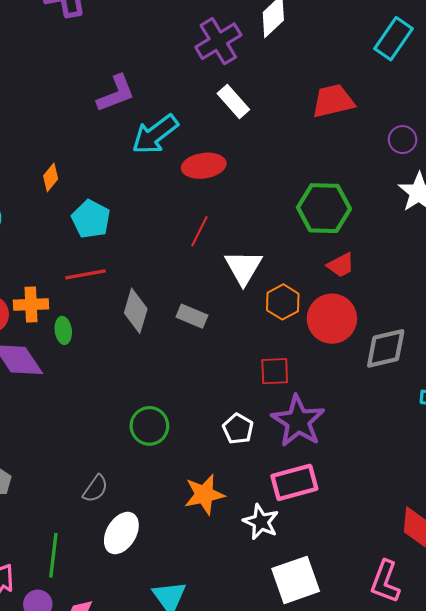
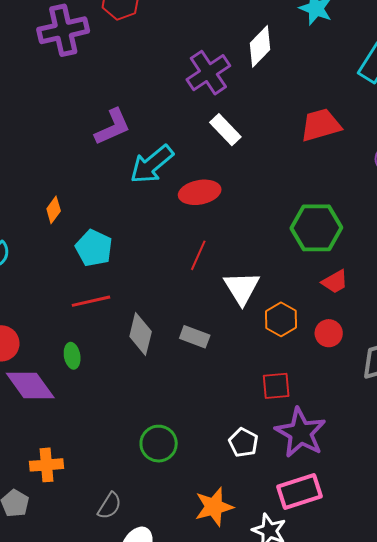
orange cross: (31, 305) -> (47, 465), moved
red circle: (332, 319) -> (329, 333), size x0.6

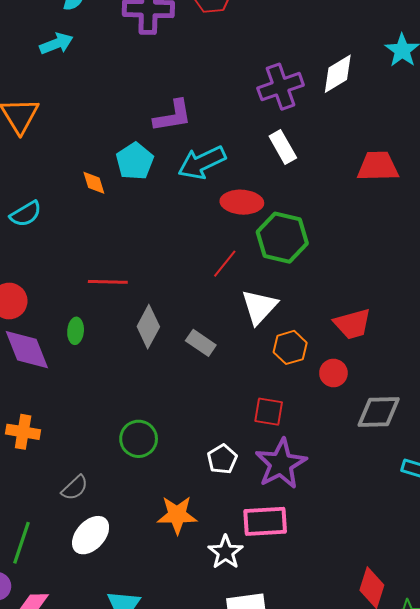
orange diamond: (54, 210) -> (94, 183), turned -68
green hexagon: (316, 228) -> (282, 238), moved
cyan pentagon: (94, 248) -> (135, 161), moved
red trapezoid: (335, 282) -> (352, 324), size x1.4

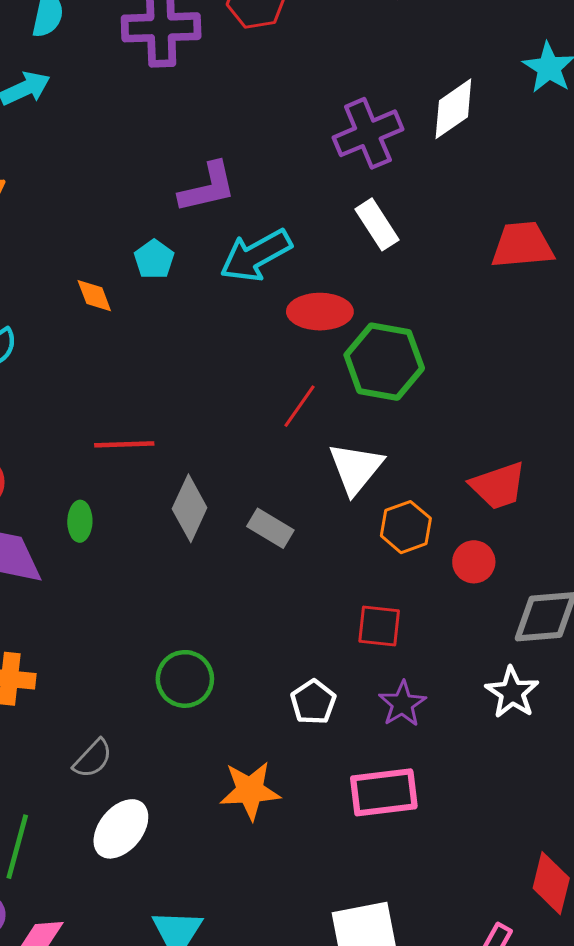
cyan pentagon: (135, 161) -> (154, 259), size x0.7
purple star: (281, 464) -> (402, 704), size x0.6
white star: (225, 552) -> (512, 692), moved

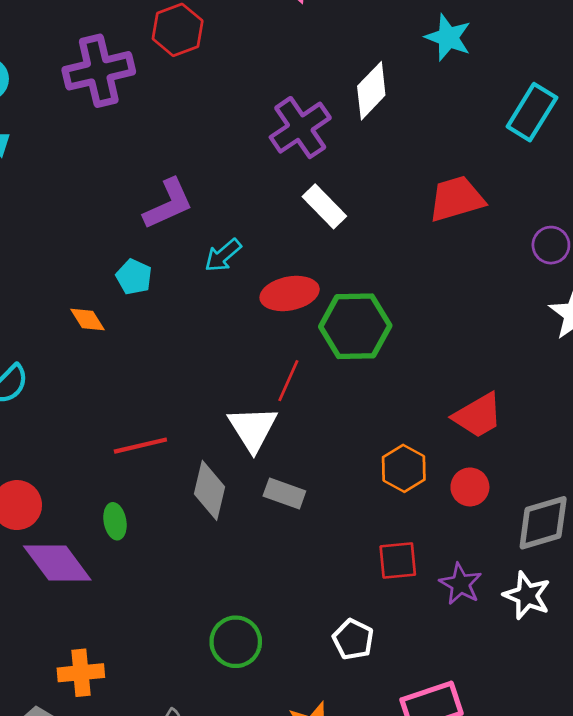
cyan arrow: (256, 255) -> (223, 255), size x0.6
white triangle: (356, 468) -> (253, 429), moved
purple star: (402, 704) -> (461, 584), moved

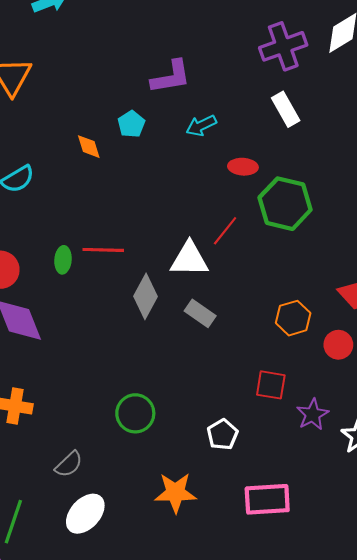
red ellipse: (290, 293) -> (243, 167), size x0.7
white triangle: (253, 429) -> (189, 259), turned 48
green ellipse: (115, 521) -> (63, 260), moved

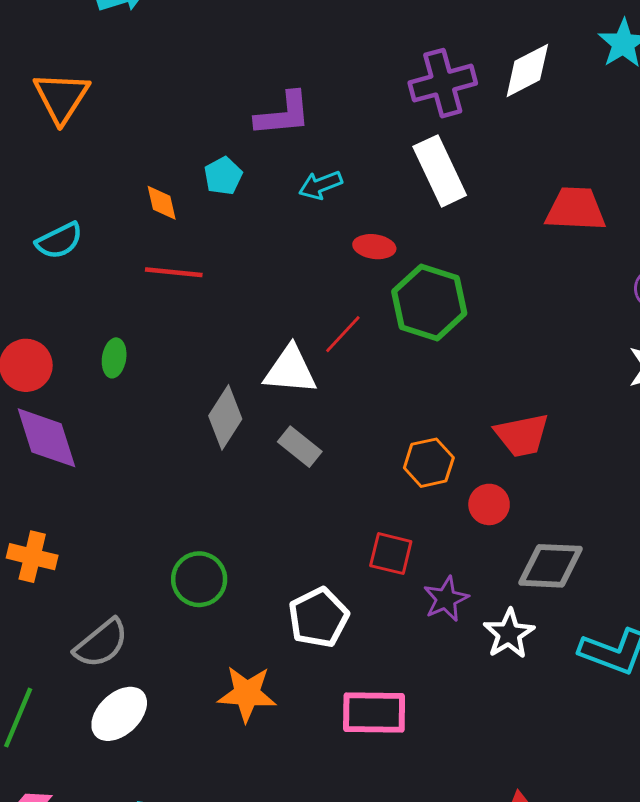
white rectangle: (286, 109) -> (440, 171), size x1.4
red line: (103, 250) -> (174, 272), moved
white pentagon: (222, 434) -> (318, 618), size x1.4
gray semicircle: (69, 464) -> (101, 643), size x1.4

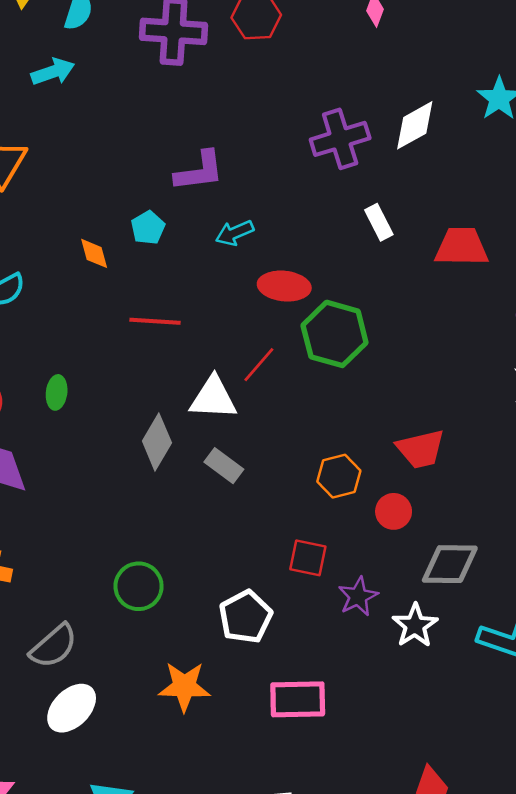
white rectangle: (440, 171) -> (379, 222), moved, size x0.6
red ellipse: (374, 247) -> (284, 286), size x1.4
red line: (174, 272) -> (155, 321), moved

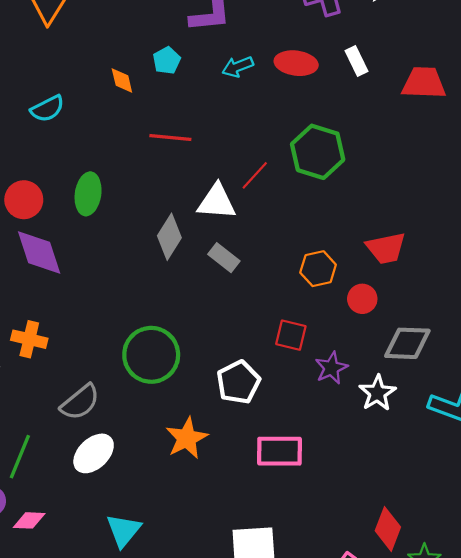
red ellipse: (284, 286) -> (296, 63), moved
green ellipse: (57, 392) -> (88, 194), size x1.5
green circle: (139, 586) -> (151, 355), size x1.4
orange star: (184, 686) -> (187, 438), turned -30

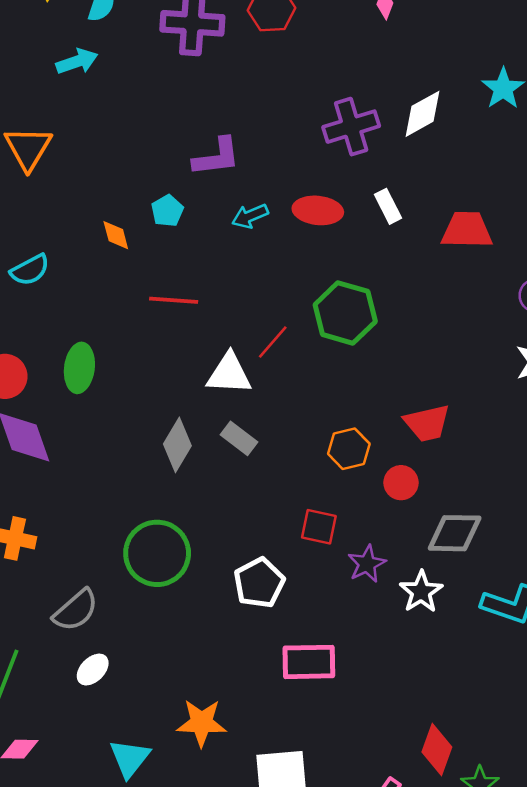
gray diamond: (169, 237) -> (177, 445), moved
orange star: (187, 438) -> (202, 723), moved, turned 30
white ellipse: (94, 453) -> (93, 670), size x0.7

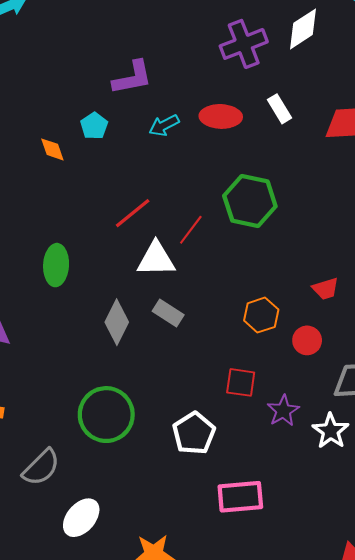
red line: (174, 300) -> (133, 213), moved, turned -39
green ellipse: (79, 368) -> (56, 265), moved
red trapezoid: (427, 423) -> (325, 289), size x0.7
white ellipse: (93, 670) -> (81, 518), moved, size x1.4

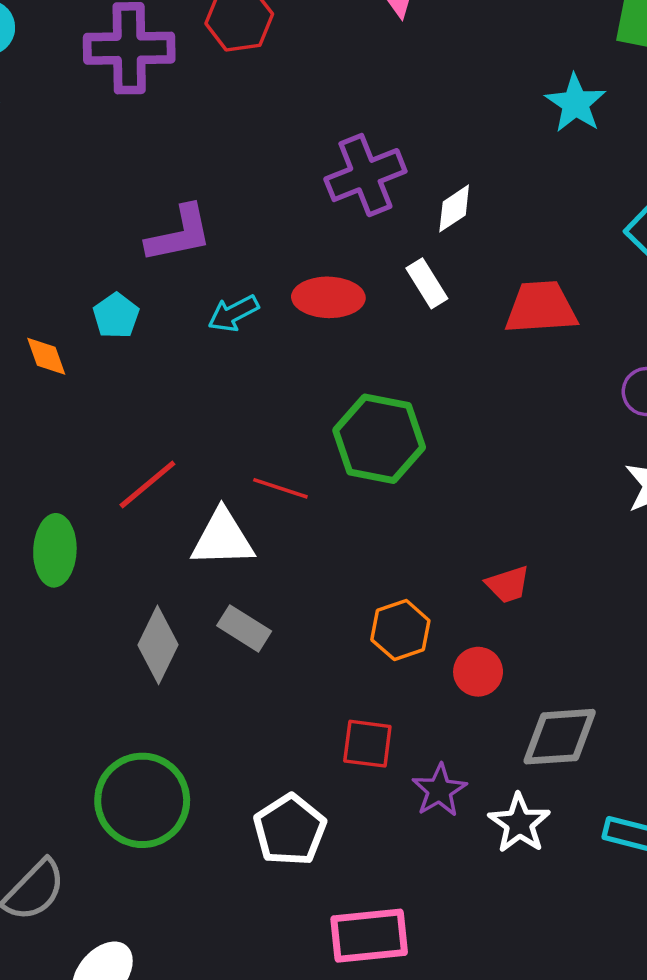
white diamond: (303, 29) -> (454, 208), moved, size x0.7
red line: (133, 213) -> (147, 484), moved
red line: (191, 230) -> (280, 488), turned 72

